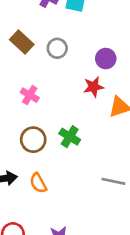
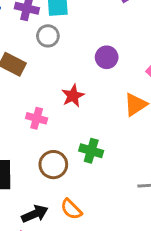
gray circle: (57, 48) -> (48, 36), moved
red star: (94, 87) -> (73, 96), moved

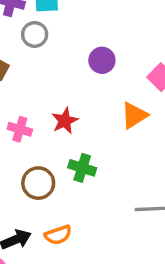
red star: (73, 96) -> (65, 121), moved
orange semicircle: (71, 209) -> (58, 235), turned -65

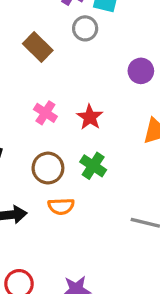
red star: (65, 121) -> (90, 117), turned -30
orange semicircle: (58, 235) -> (61, 206), moved

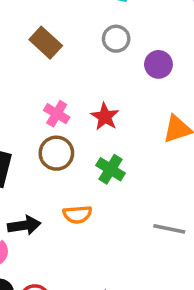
gray circle: (85, 28) -> (116, 39), moved
brown circle: (48, 168) -> (56, 153), moved

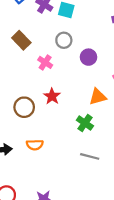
pink cross: (57, 114) -> (45, 62), moved
red star: (105, 117) -> (52, 96), moved
green cross: (110, 169) -> (85, 123), moved

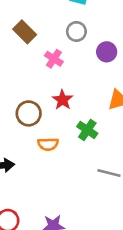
green cross: (85, 123) -> (87, 130), moved
orange semicircle: (35, 145) -> (48, 144), moved

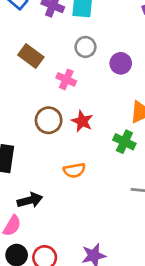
brown circle: (29, 113) -> (49, 120), moved
green cross: (87, 130) -> (124, 142), moved

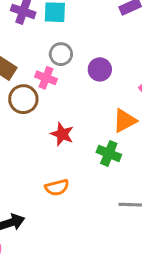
pink cross: (66, 79) -> (46, 78), moved
brown circle: (49, 120) -> (23, 99), moved

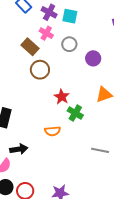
pink cross: (46, 78) -> (46, 33), moved
green cross: (109, 153) -> (75, 113), moved

